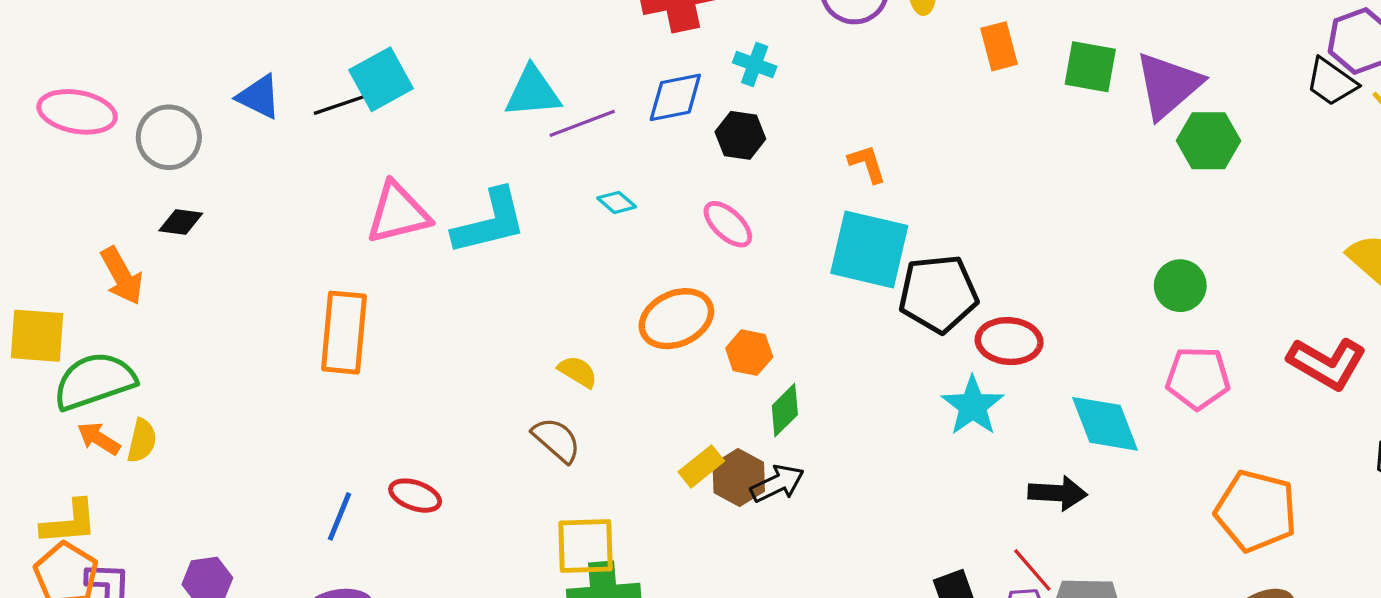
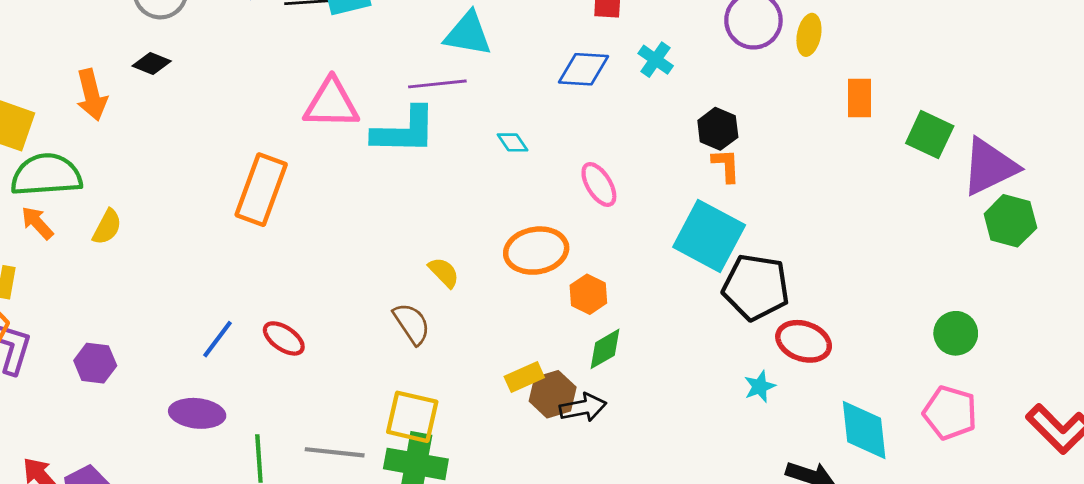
purple line: (582, 123) -> (437, 84), moved
black hexagon: (740, 135) -> (718, 129), moved
cyan star: (973, 406) -> (760, 386), size x0.6
yellow semicircle: (142, 441) -> (107, 227), moved

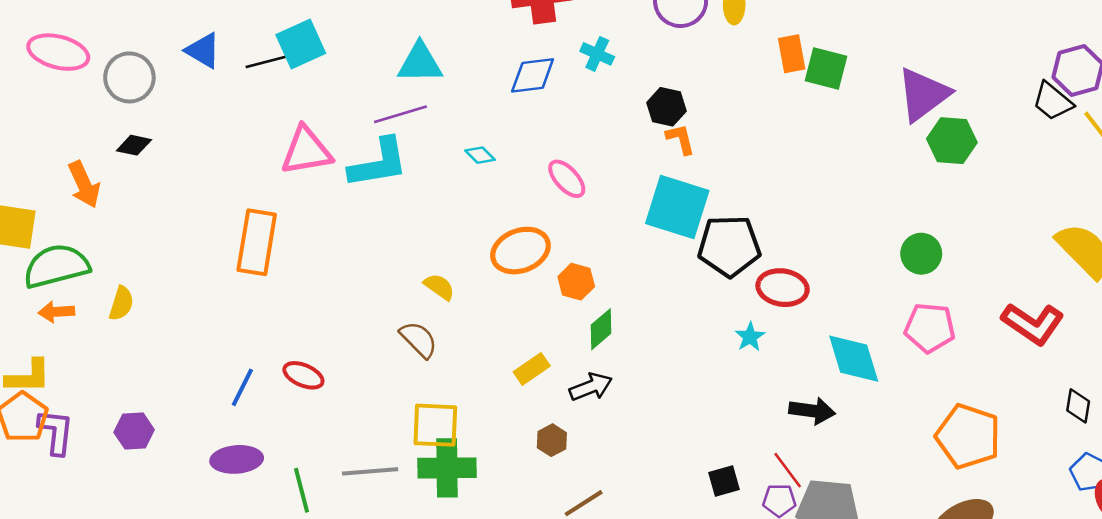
green square: (930, 135) -> (826, 68), moved
orange arrow: (37, 223) -> (56, 312), turned -40
brown hexagon: (553, 394) -> (552, 440), moved, size x0.7

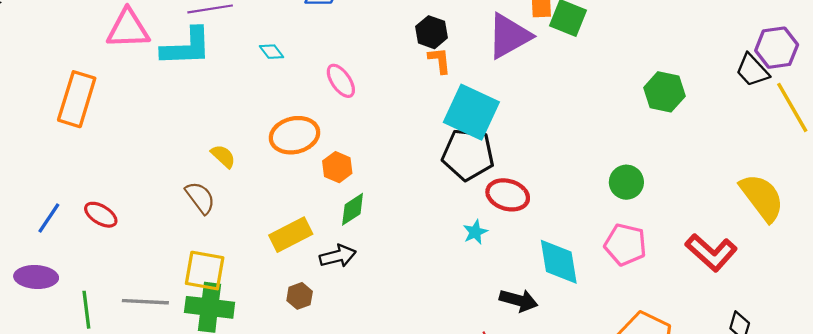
purple triangle: (923, 94) -> (509, 36), moved
cyan square: (677, 207) -> (471, 112), moved
yellow rectangle: (532, 369) -> (291, 235), size x1.4

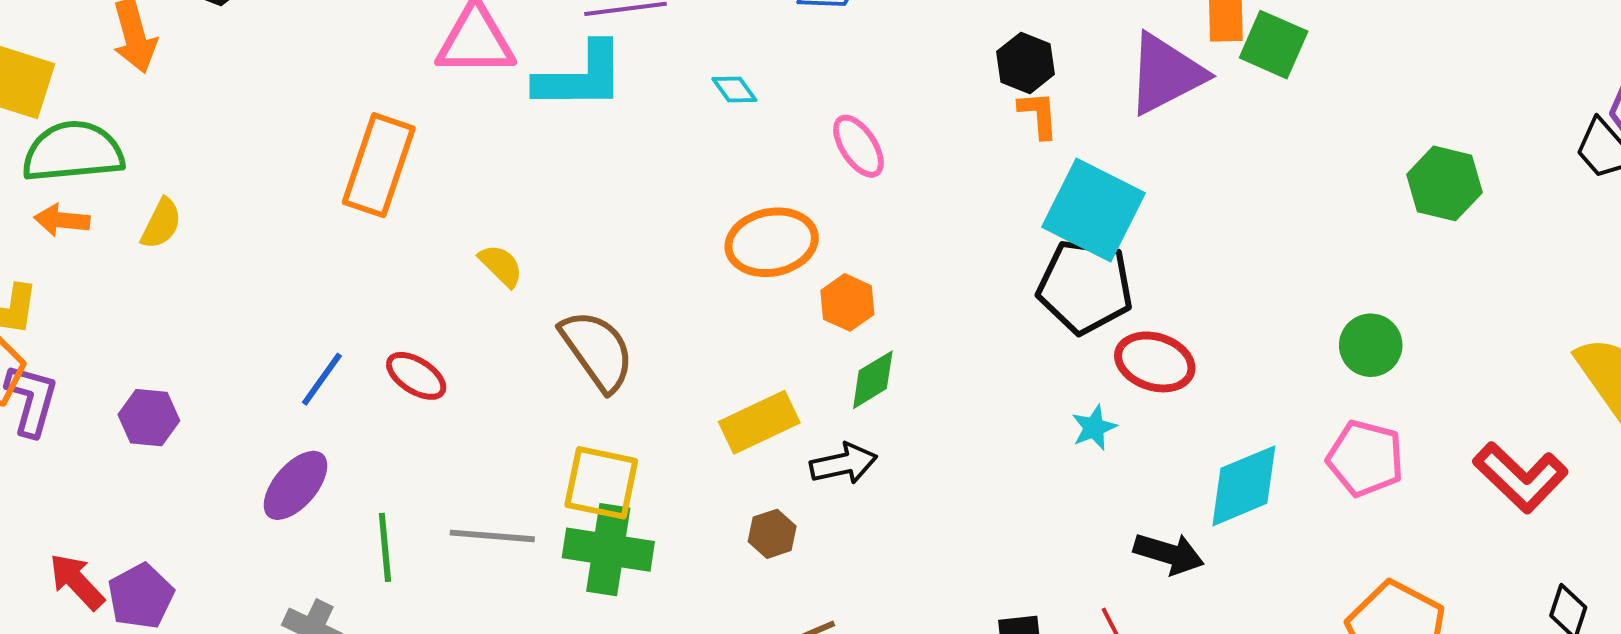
yellow semicircle: (223, 156) -> (501, 266), moved
brown semicircle: (200, 198) -> (597, 350), size x1.4
cyan diamond: (559, 262) -> (1244, 486), turned 75
purple ellipse: (36, 277) -> (295, 485), turned -54

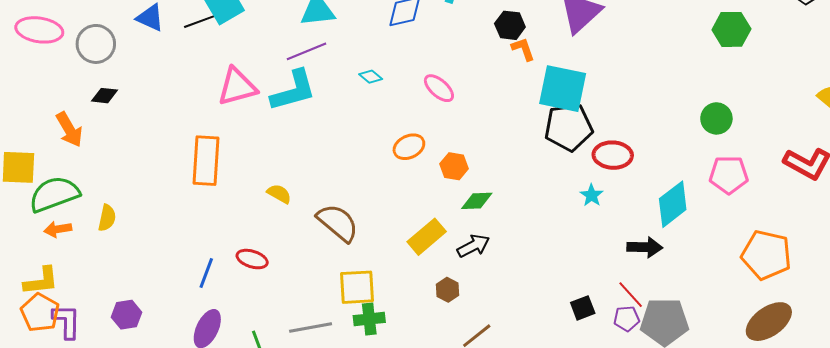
orange ellipse: (772, 242) -> (409, 147), size x0.7
green diamond: (873, 380) -> (477, 201), turned 44
green cross: (608, 550) -> (369, 319), size x0.7

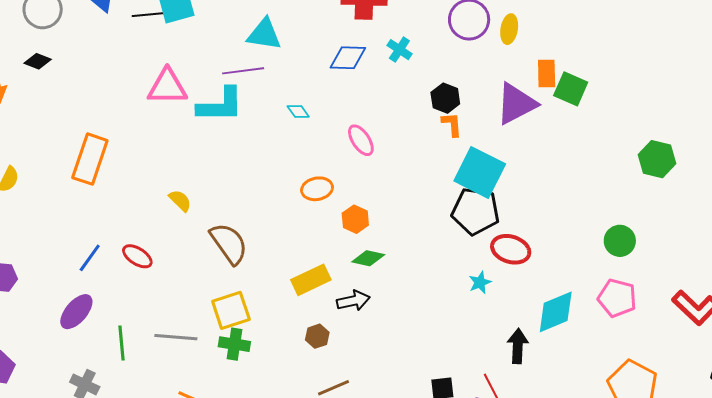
orange rectangle: (206, 161) -> (90, 159), moved
black arrow: (645, 247) -> (518, 346), turned -104
yellow square: (357, 287) -> (231, 310), turned -30

